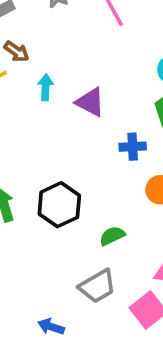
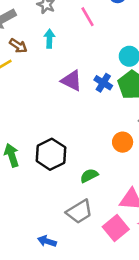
cyan arrow: (46, 87) -> (49, 39), moved
blue cross: (133, 147) -> (103, 83), moved, turned 36

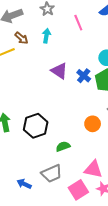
blue arrow: (47, 241) -> (24, 184), moved

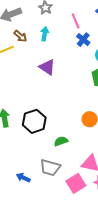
purple triangle: (59, 71) -> (47, 67), moved
blue cross: (84, 76) -> (83, 40), moved
gray trapezoid: (52, 173) -> (50, 168), turned 40

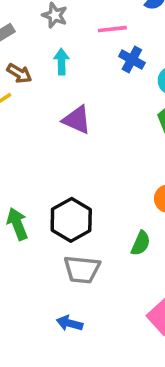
pink line: (76, 21) -> (112, 29), turned -63
green semicircle: (61, 141) -> (141, 243), moved, turned 144
gray trapezoid: (50, 168) -> (82, 269), moved

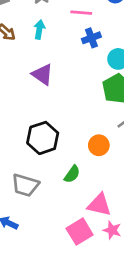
blue cross: (132, 60) -> (91, 38), turned 30
black hexagon: (71, 220) -> (43, 138), moved

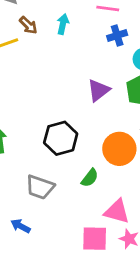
purple triangle: (42, 74) -> (98, 90), moved, turned 45
orange circle: (99, 145) -> (119, 149), size x1.5
pink square: (80, 232) -> (95, 239), turned 30

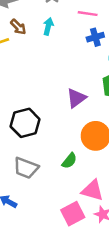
purple triangle: (98, 90) -> (76, 98), moved
black hexagon: (61, 138) -> (25, 123), moved
pink square: (95, 239) -> (73, 214), turned -30

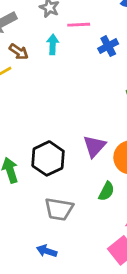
pink line: (88, 14) -> (79, 25), moved
purple triangle: (76, 98) -> (94, 146), moved

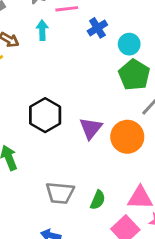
black hexagon: (48, 158) -> (45, 115), moved
green semicircle: (106, 191) -> (98, 200), moved

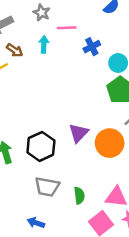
black hexagon: (45, 115) -> (41, 146), moved
green semicircle: (98, 200) -> (79, 196), turned -35

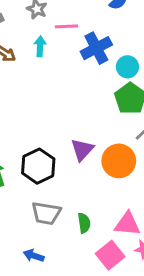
blue cross: (92, 47) -> (96, 48), size x1.5

